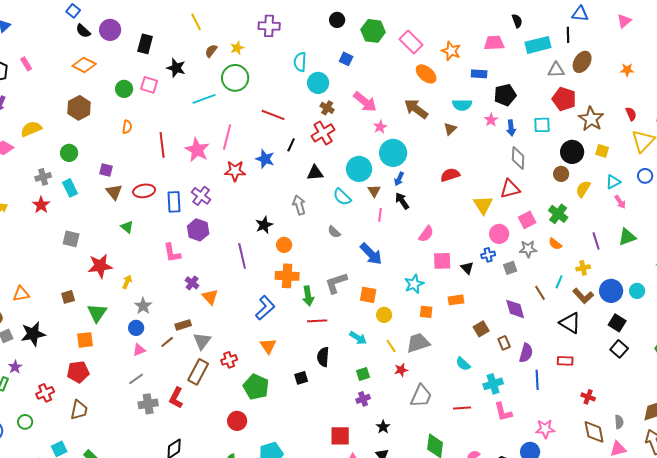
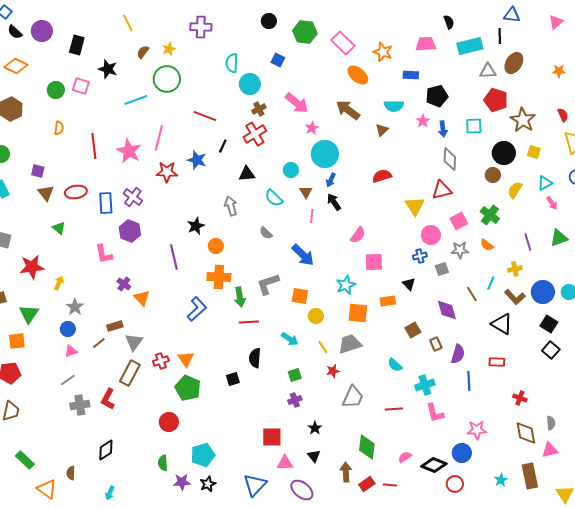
brown cross: (327, 108) -> (259, 109), turned 32
cyan circle: (359, 169) -> (291, 170), size x0.6
black triangle: (467, 268) -> (409, 284), moved
orange square: (426, 312) -> (358, 313), size x1.5
orange triangle: (268, 346) -> (186, 359), moved

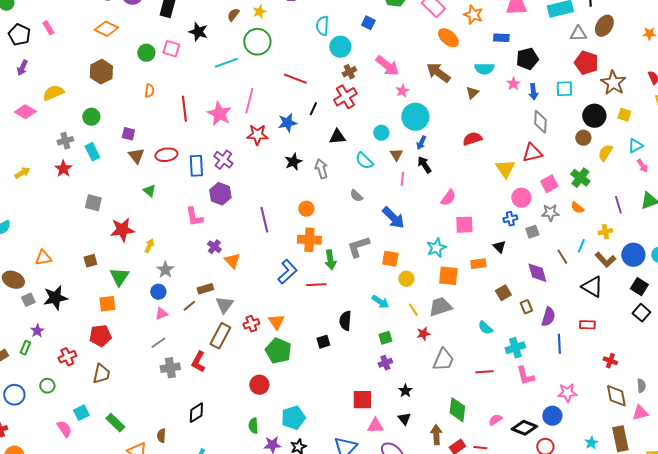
blue star: (197, 160) -> (287, 123), turned -30
black star: (196, 226) -> (293, 162), moved
red line: (249, 322) -> (316, 285), moved

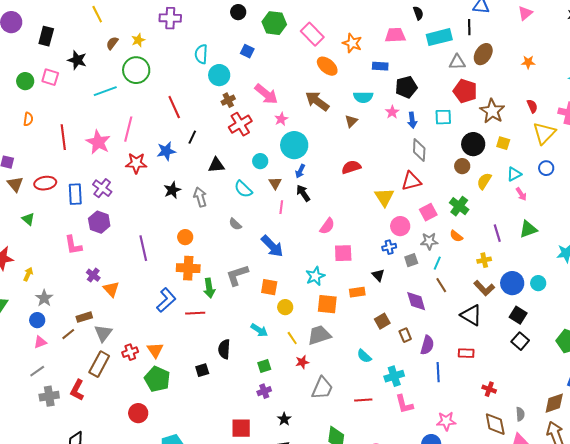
red line: (295, 79) -> (174, 107), turned 45
red cross: (345, 97) -> (240, 124), moved
cyan line: (581, 246) -> (437, 263), moved

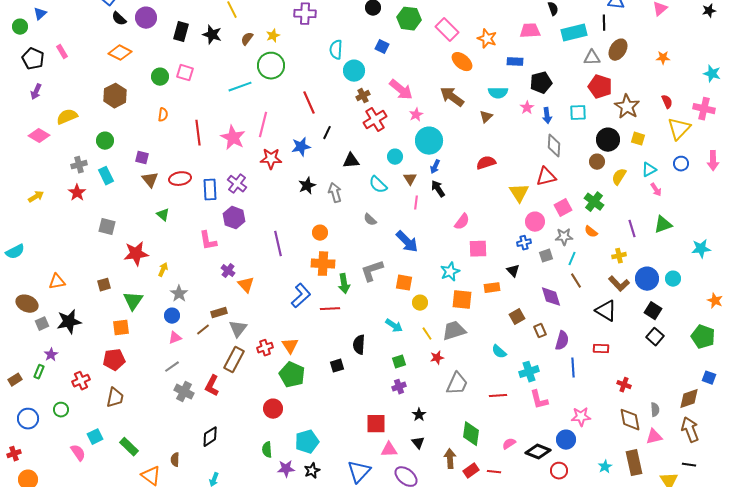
black star: (77, 60) -> (212, 35), moved
gray cross: (49, 396) -> (184, 392), turned 36

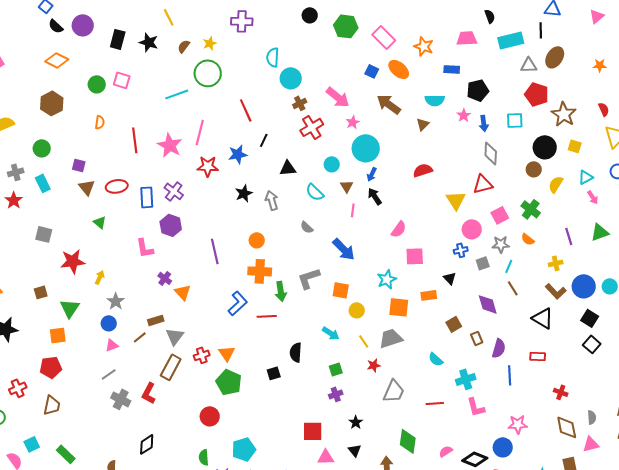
blue square: (382, 47) -> (372, 71), moved

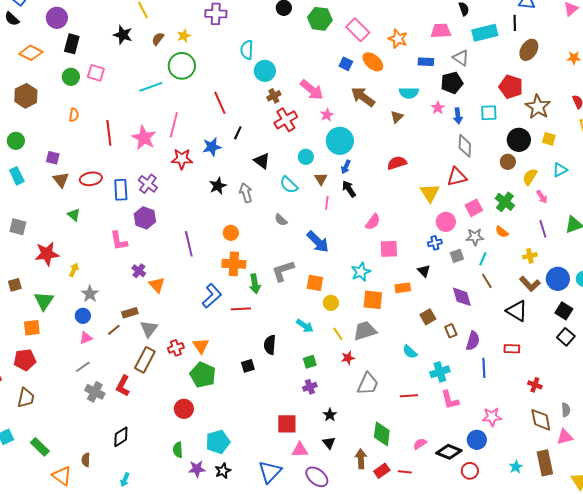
black semicircle: (56, 26) -> (12, 19), moved
black rectangle: (118, 39) -> (72, 44), moved
gray triangle: (529, 65) -> (461, 58), moved, turned 36
black triangle: (288, 168) -> (262, 161), turned 42
pink arrow: (593, 197) -> (542, 197), moved

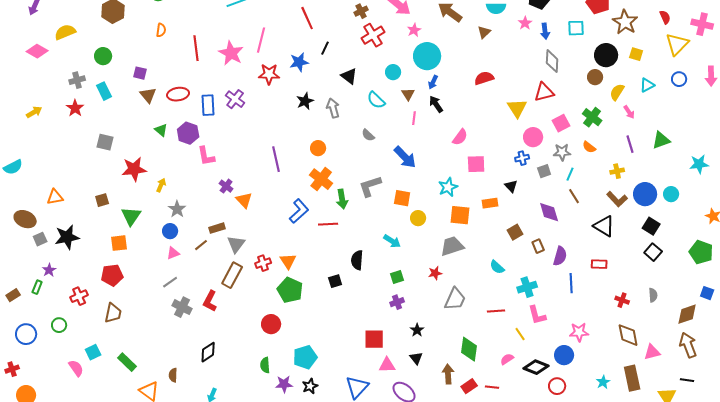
purple hexagon: (145, 218) -> (188, 133), moved
orange cross: (234, 264) -> (321, 179), turned 35
yellow line: (338, 334) -> (520, 334), moved
gray semicircle: (566, 410) -> (653, 295), moved

